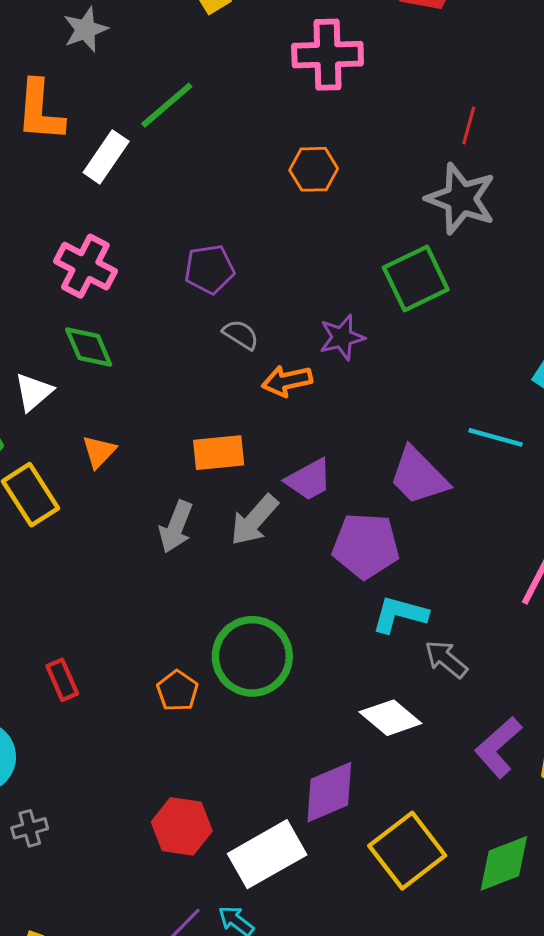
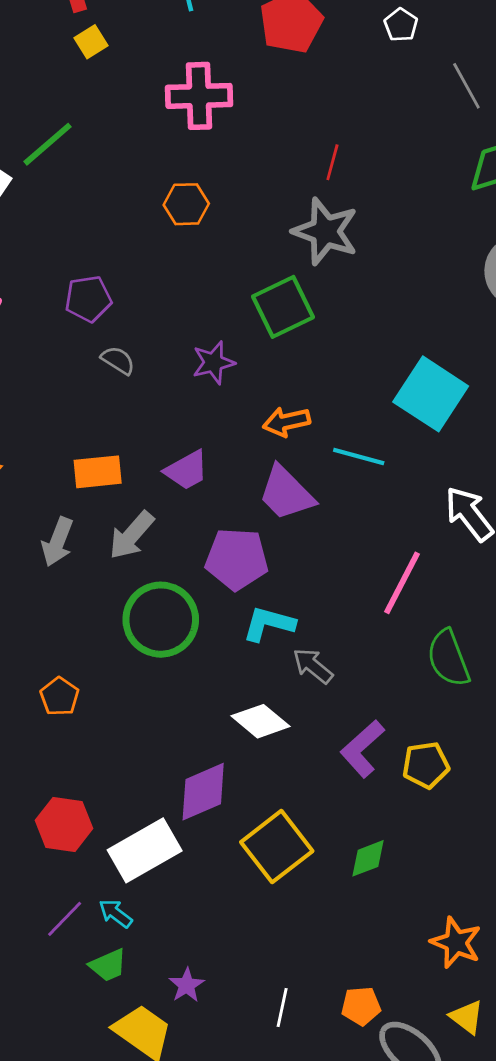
orange arrow: (287, 381) -> (286, 422), moved
purple trapezoid: (309, 480) -> (187, 470), moved
green circle: (252, 656) -> (161, 620), moved
green diamond: (504, 863) -> (368, 858), size x0.7

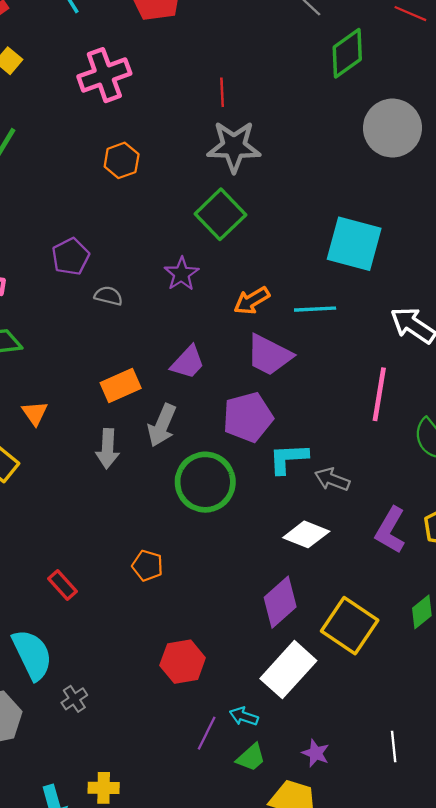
white rectangle: (145, 850) -> (288, 670), moved

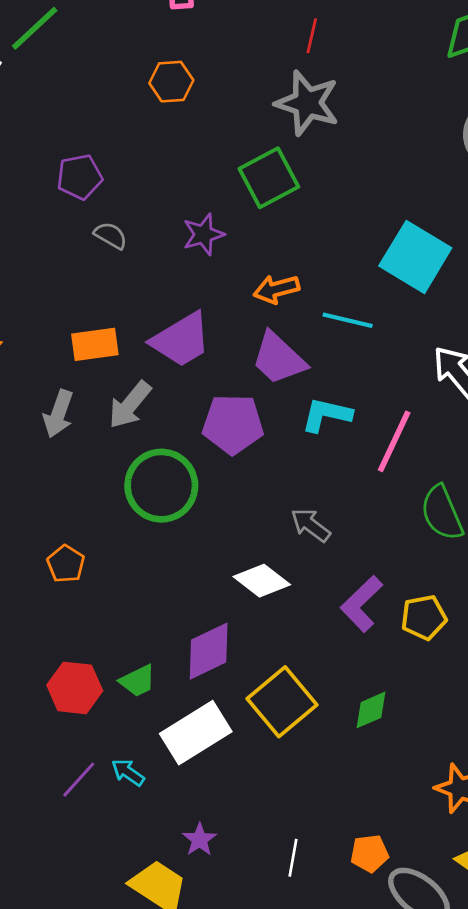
purple trapezoid: (188, 362) -> (181, 340), size x1.4
cyan L-shape: (288, 458) -> (327, 415), moved
green trapezoid: (251, 758) -> (138, 681), moved

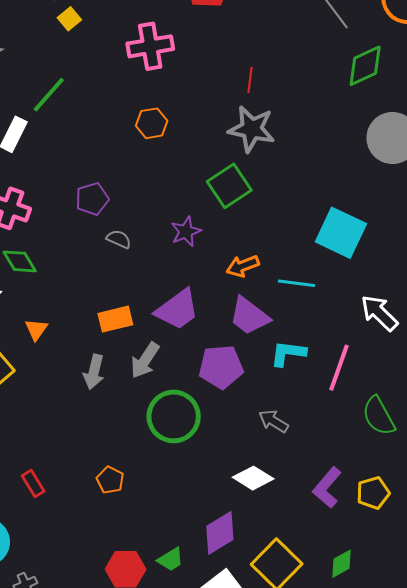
gray arrow: (311, 525) -> (274, 421), moved

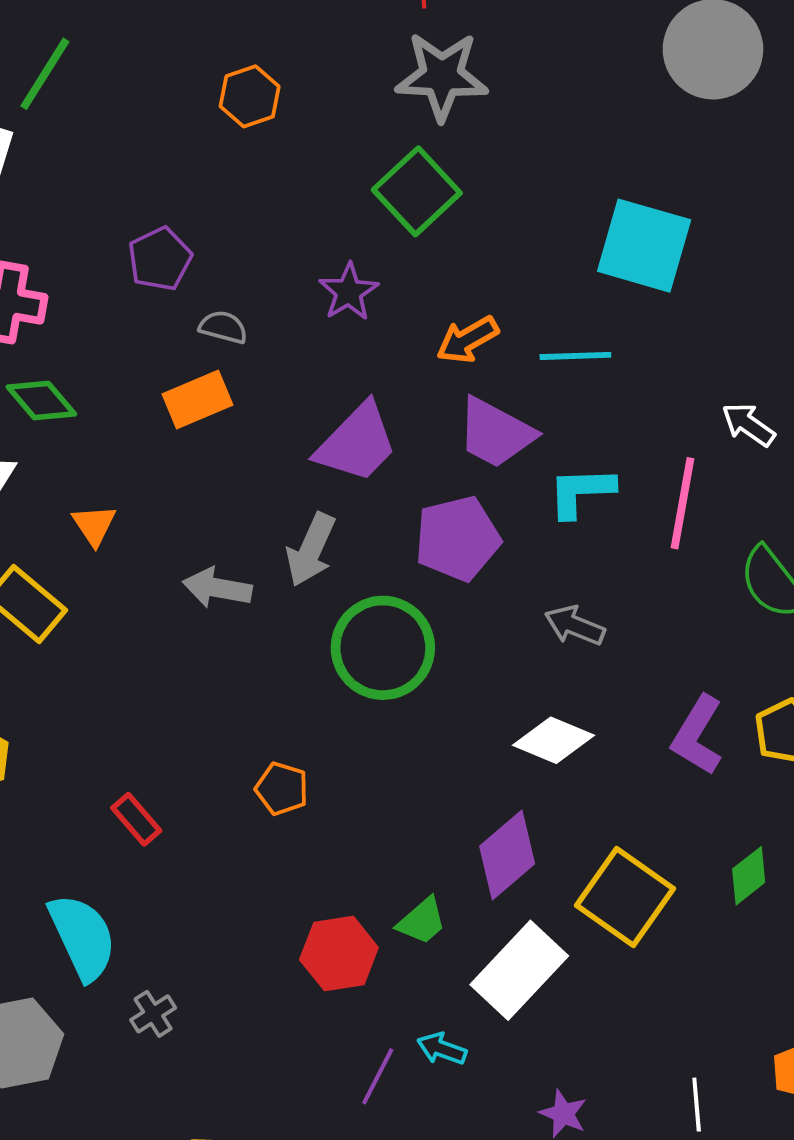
white arrow: (379, 313) -> (748, 425), moved, size x0.7
orange rectangle: (115, 319) -> (198, 400), moved
gray arrow: (94, 372) -> (217, 588), turned 96

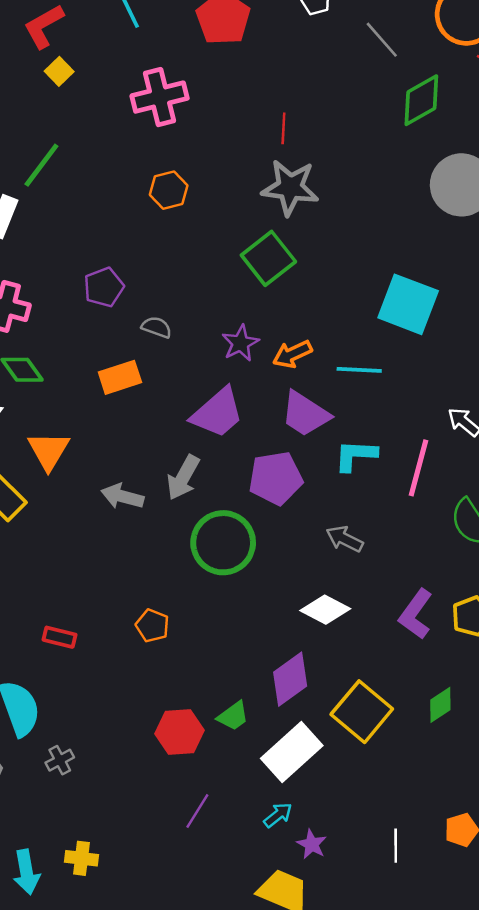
purple star: (349, 292) -> (240, 343), moved
gray semicircle: (223, 327) -> (157, 327), moved
orange triangle: (94, 525) -> (49, 451), size x1.5
red rectangle: (136, 819) -> (60, 637), turned -40
cyan arrow: (442, 1049) -> (278, 815), moved, turned 116

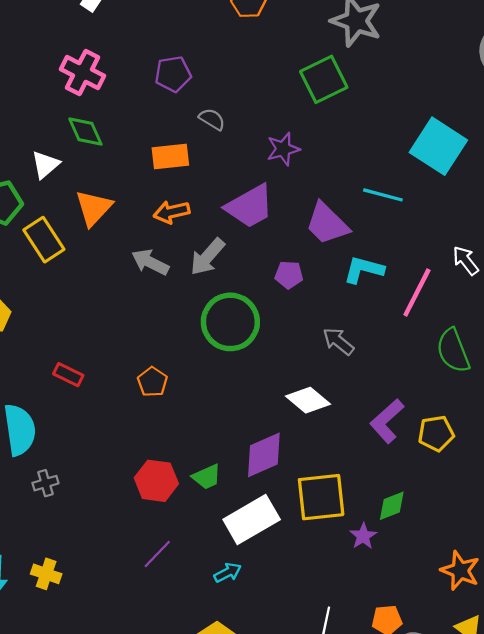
orange arrow: (292, 354) -> (172, 212), moved
purple pentagon: (276, 478) -> (289, 275), size x0.6
yellow square: (362, 712) -> (321, 497), turned 32
purple star: (312, 844) -> (363, 536), moved

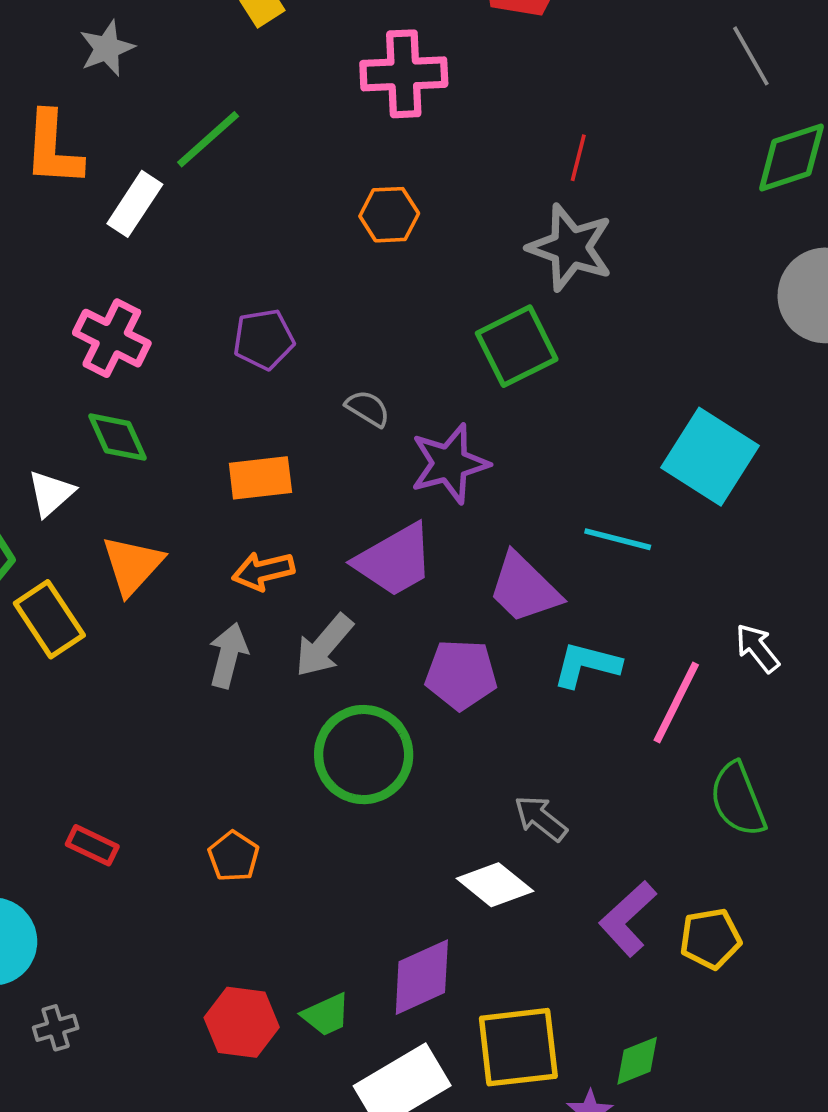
gray semicircle: (212, 119) -> (368, 408), moved
purple star: (283, 149) -> (450, 464), size x1.4
gray arrow: (150, 262) -> (228, 655), turned 78
purple pentagon: (289, 275) -> (461, 675), size x1.5
gray arrow: (338, 341) -> (541, 818), moved

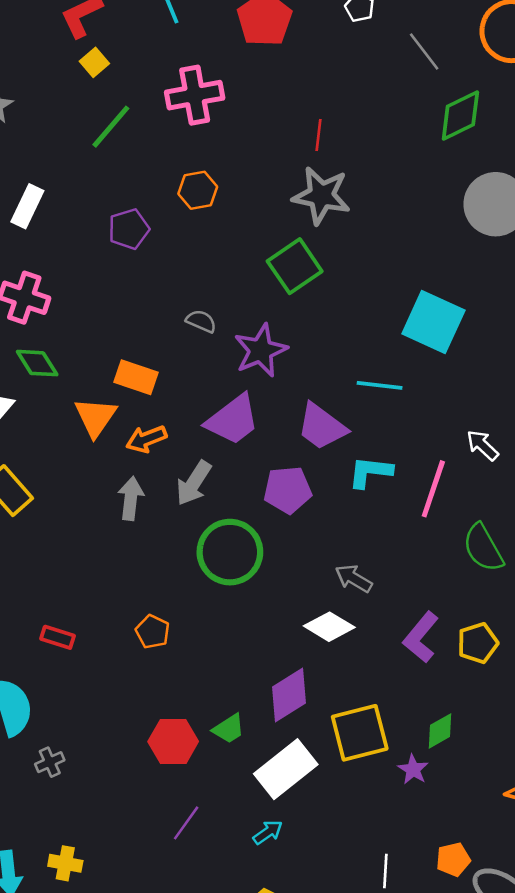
green line: (208, 139) -> (111, 127), moved
purple pentagon: (264, 339) -> (129, 229), moved
orange rectangle: (260, 478) -> (136, 377), turned 33
orange triangle: (132, 565) -> (96, 417), moved

